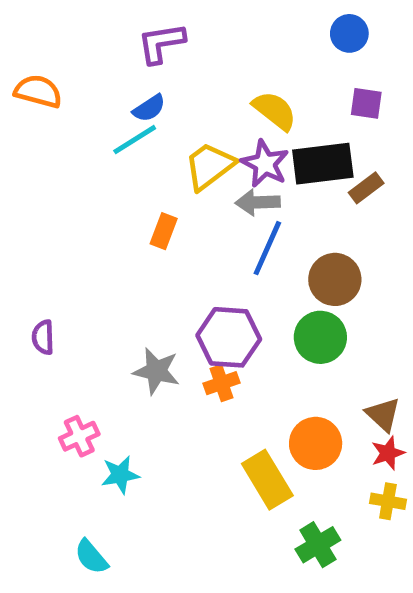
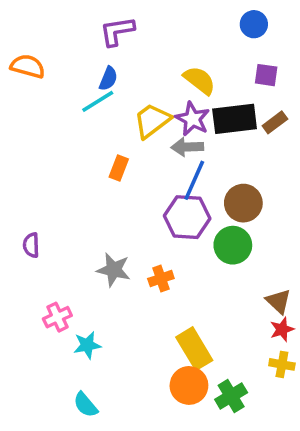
blue semicircle: (149, 108) -> (108, 79), turned -35
brown rectangle: (366, 188) -> (275, 122), moved
purple hexagon: (229, 337) -> (187, 217), moved
orange circle: (316, 443) -> (189, 385), moved
cyan semicircle: (91, 557) -> (85, 405), moved

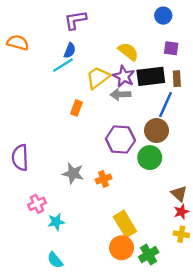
brown rectangle: (275, 122) -> (177, 79), turned -56
blue line: (194, 180) -> (166, 105), moved
purple semicircle: (31, 245) -> (20, 158), size x1.6

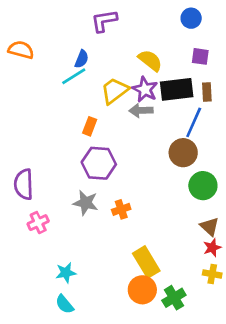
purple L-shape: (75, 20) -> (104, 21), moved
purple hexagon: (120, 140) -> (99, 163), moved
green circle: (150, 158) -> (203, 186), moved
pink cross: (37, 204) -> (38, 223), moved
cyan star: (56, 222) -> (66, 273), moved

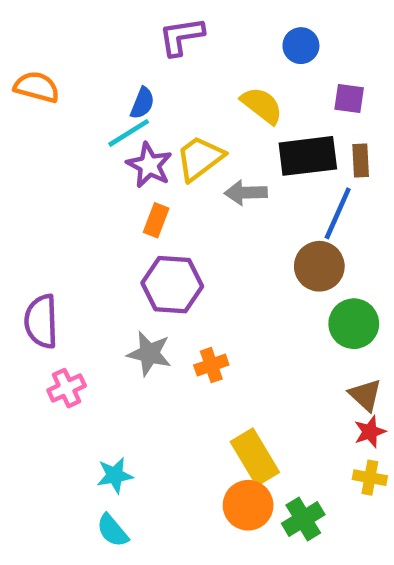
blue circle: (191, 18) -> (301, 46), moved
purple star: (145, 89) -> (149, 165), moved

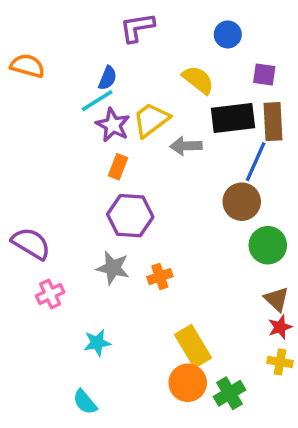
brown rectangle: (361, 161) -> (273, 122), size x1.5
purple semicircle: (41, 321) -> (31, 243), turned 123
cyan star: (115, 475) -> (97, 343), moved

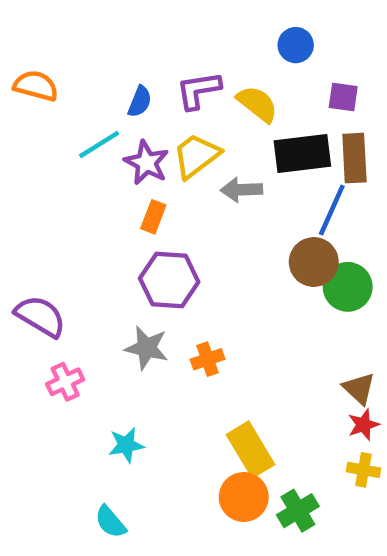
purple L-shape: (137, 27) -> (199, 90), moved
cyan line: (97, 101) -> (99, 145), moved
green circle: (268, 245) -> (348, 287), moved

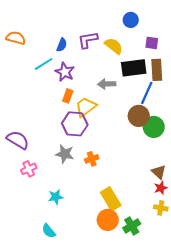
yellow trapezoid: (196, 156) -> (86, 107), moved

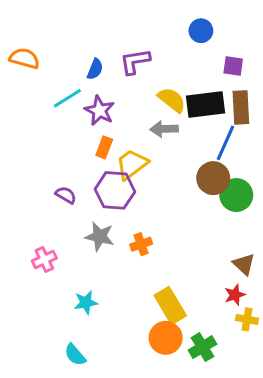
yellow semicircle: (114, 46) -> (172, 100), moved
purple semicircle: (18, 140) -> (66, 195), moved, size x0.6
red star: (161, 188) -> (235, 295), moved

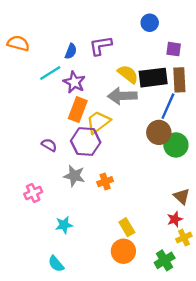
gray arrow: (164, 129) -> (122, 96), size x1.4
orange rectangle: (104, 147) -> (78, 110), size x1.5
yellow rectangle: (170, 306) -> (127, 227), size x0.7
yellow cross: (247, 319) -> (184, 238), turned -35
green cross: (202, 347) -> (165, 260), moved

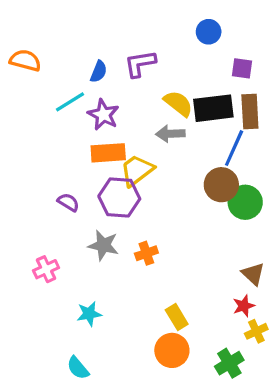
gray arrow: (122, 96) -> (170, 134), size x0.7
orange rectangle: (78, 110) -> (108, 153), turned 65

